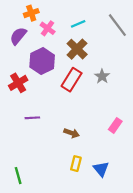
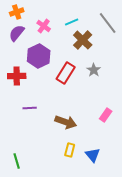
orange cross: (31, 13) -> (17, 12), moved
brown cross: (77, 49) -> (83, 40), moved
red cross: (18, 83) -> (17, 76), turned 30
brown arrow: (72, 133) -> (66, 122), size x1.5

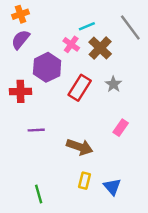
pink cross: (44, 26) -> (71, 44), moved
pink rectangle: (106, 115) -> (121, 128), moved
green line: (17, 161) -> (39, 194), moved

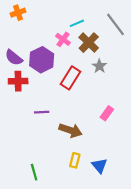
purple semicircle: (21, 40) -> (14, 58), moved, turned -90
gray star: (113, 84) -> (99, 66), moved
purple line: (36, 130) -> (42, 112), moved

